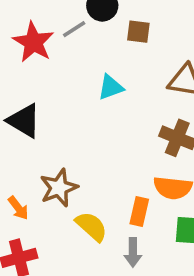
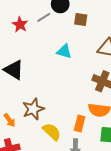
red star: (33, 42) -> (20, 24), size x0.7
cyan triangle: (111, 87) -> (64, 51), turned 35

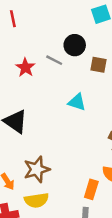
gray line: (44, 17) -> (54, 60), turned 56
yellow semicircle: (52, 132) -> (36, 200), moved, turned 126

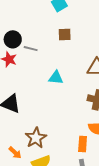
black circle: (75, 45) -> (13, 39), moved
brown square: (98, 65) -> (65, 35), moved

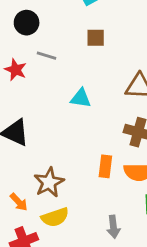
black circle: (13, 39) -> (27, 23), moved
orange rectangle: (83, 144) -> (105, 166), moved

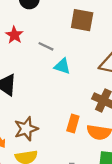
brown square: (96, 38) -> (82, 20), size x1.5
gray line: (47, 56) -> (46, 46), moved

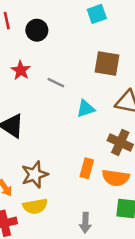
brown square: (82, 20) -> (107, 64), moved
cyan triangle: (62, 66) -> (86, 109), moved, turned -36

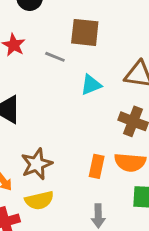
brown square: (107, 64) -> (85, 32), moved
orange rectangle: (87, 168) -> (97, 166), moved

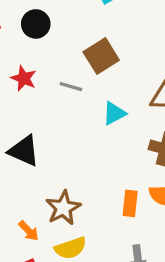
brown square: (85, 32) -> (101, 56), turned -32

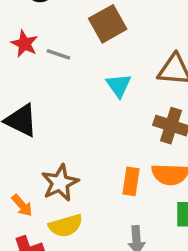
gray line: (71, 87) -> (58, 54), moved
cyan triangle: (114, 113) -> (119, 85), turned -40

